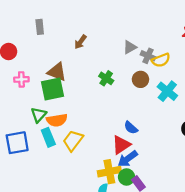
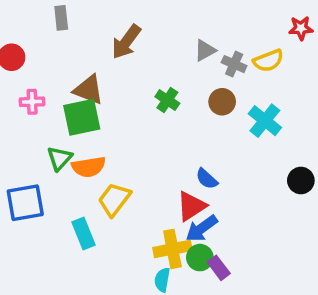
brown arrow: (80, 42) -> (126, 42), size x1.5
yellow semicircle: (161, 60) -> (268, 61), moved
cyan rectangle: (48, 137) -> (83, 234), moved

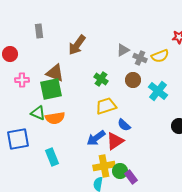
green triangle: (59, 158) -> (38, 113), turned -49
yellow trapezoid: (114, 199) -> (106, 106), moved, turned 35
blue arrow: (202, 228) -> (96, 138), moved

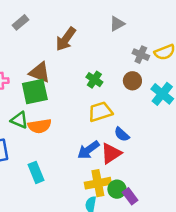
gray rectangle: (39, 31) -> (21, 22), turned 56
gray triangle: (123, 50) -> (117, 24), moved

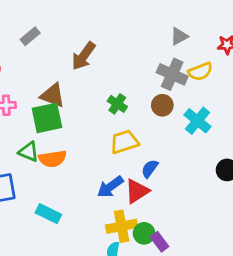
gray triangle: (117, 24) -> (179, 36), moved
gray cross: (141, 55) -> (172, 74), size x1.5
blue semicircle: (122, 134) -> (150, 169), turned 84
cyan rectangle: (36, 172) -> (48, 214), turned -42

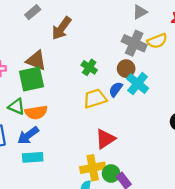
gray rectangle: (30, 36) -> (33, 12), moved
cyan cross: (197, 121) -> (138, 84), moved
blue semicircle: (150, 169) -> (116, 89), moved
blue arrow: (110, 187) -> (28, 135), moved
cyan rectangle: (48, 214) -> (33, 157), turned -30

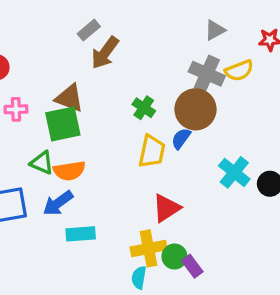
gray rectangle: (33, 12) -> (89, 30), moved
brown circle: (126, 69) -> (195, 109), size x1.6
cyan cross: (138, 84) -> (234, 172), moved
yellow trapezoid: (95, 99) -> (152, 151), turned 120
cyan rectangle: (33, 157) -> (81, 234), moved

